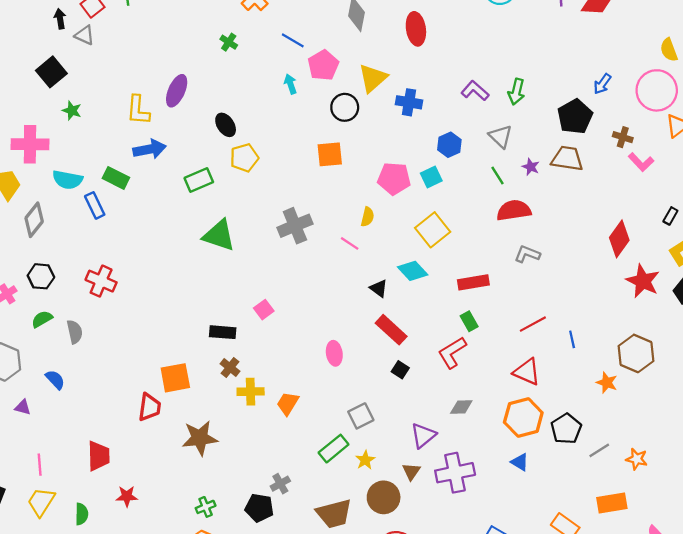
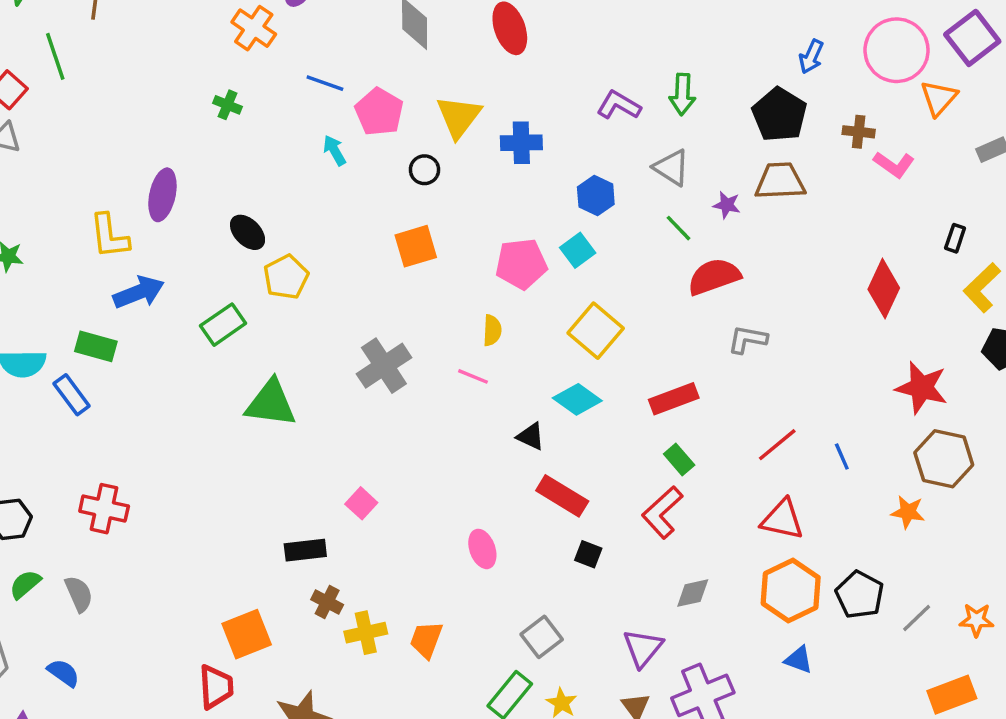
black circle: (345, 107) -> (424, 170), size x0.7
red star: (643, 281) -> (922, 388), moved

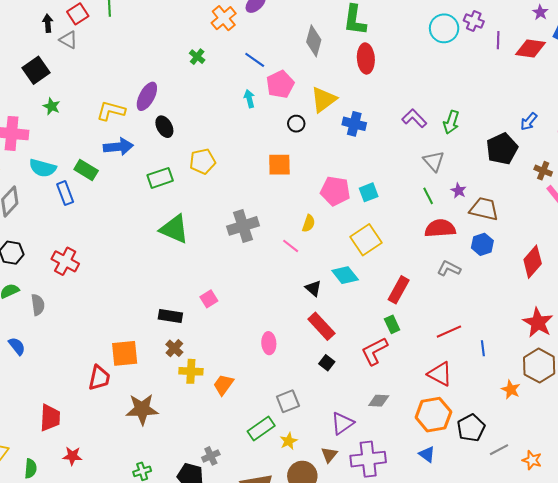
brown trapezoid: (780, 181) -> (484, 209), moved
blue hexagon: (596, 196) -> (482, 244), moved
black ellipse: (248, 232) -> (164, 127), moved
yellow L-shape: (109, 236) -> (111, 111), turned 96
red rectangle: (674, 399) -> (399, 290), turned -56

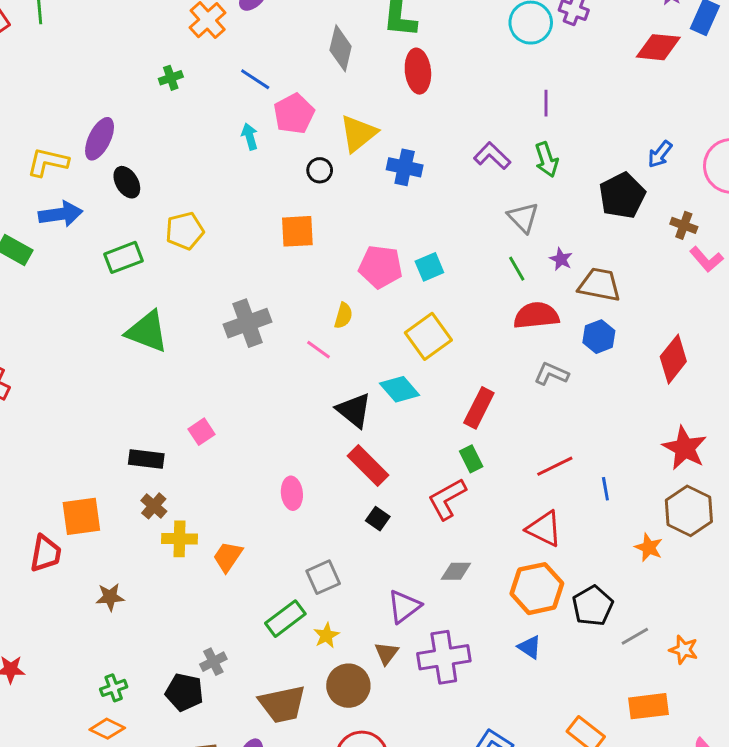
purple line: (498, 40) -> (546, 103), moved
green cross: (197, 57) -> (171, 78), turned 35
green arrow: (451, 122) -> (546, 160), turned -35
black triangle: (313, 288) -> (354, 410), size x1.5
brown star: (142, 409) -> (110, 597), size x0.6

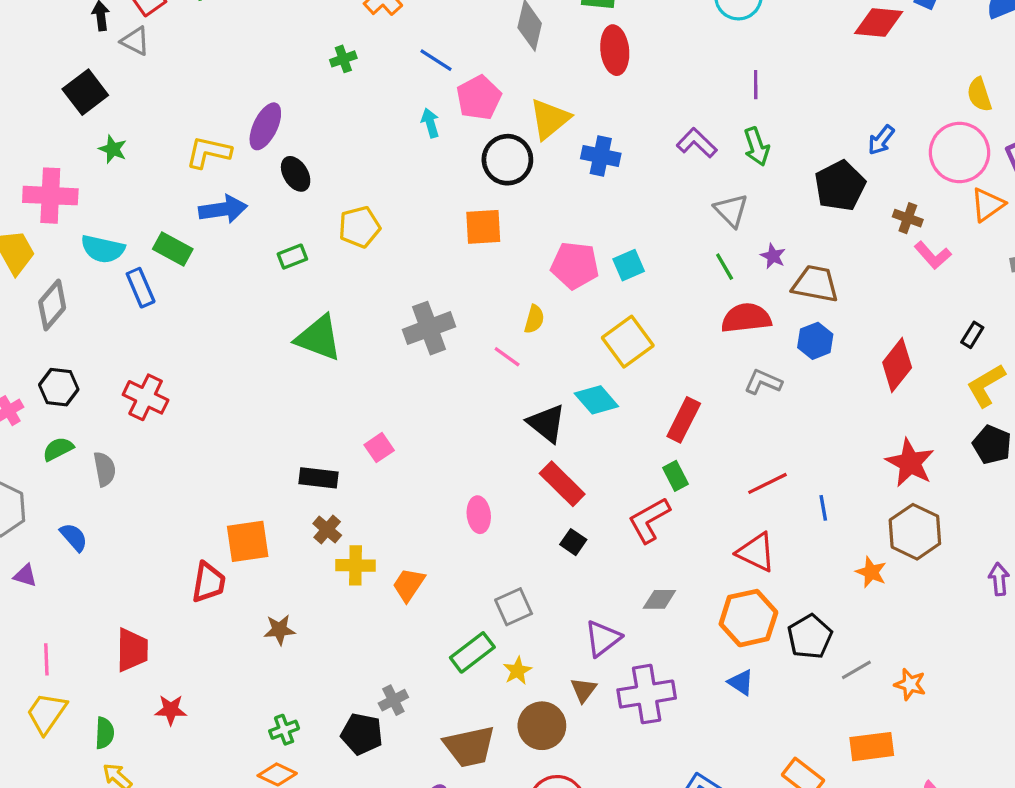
black circle: (320, 170) -> (507, 160), size x1.8
green rectangle: (124, 257) -> (292, 257), size x0.7

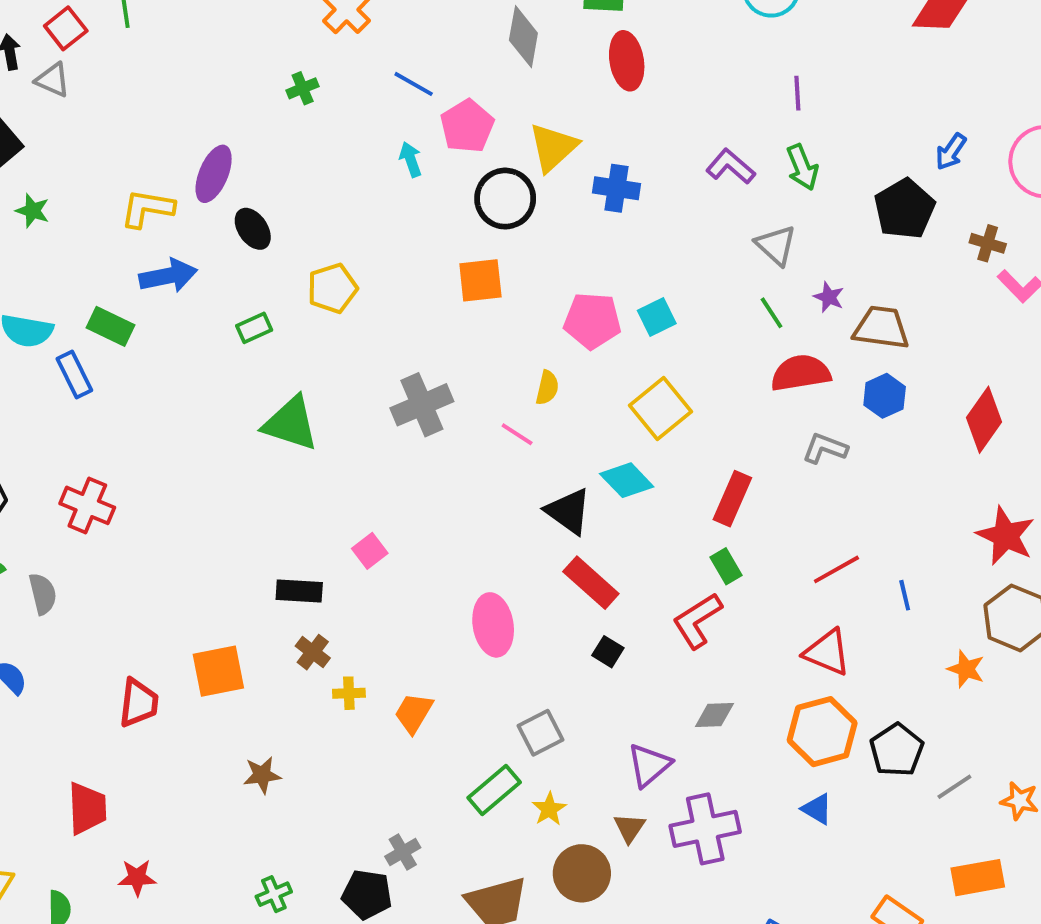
pink ellipse: (479, 515) -> (493, 625), size x1.4
yellow cross: (355, 565) -> (349, 693), size x0.7
red trapezoid: (209, 582) -> (139, 703), moved

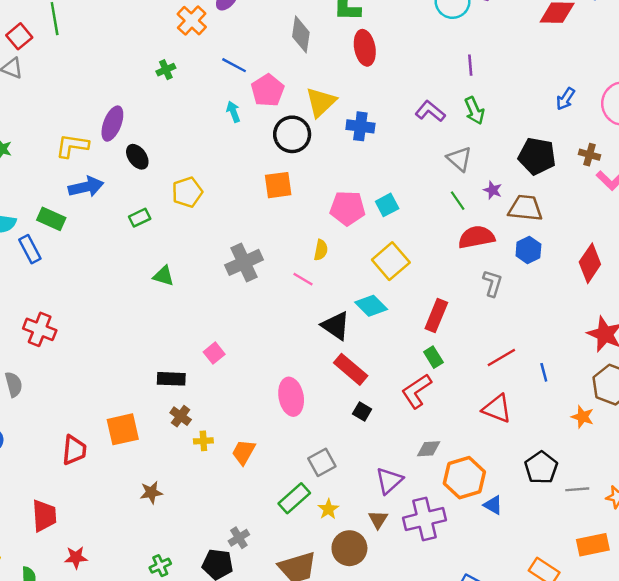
black pentagon: (904, 209) -> (537, 156), moved, turned -30
green triangle: (291, 423) -> (164, 276), size x0.6
gray L-shape: (825, 448) -> (492, 283), turned 88
orange hexagon: (822, 732) -> (464, 478), moved
gray line: (954, 787) -> (577, 489), turned 30

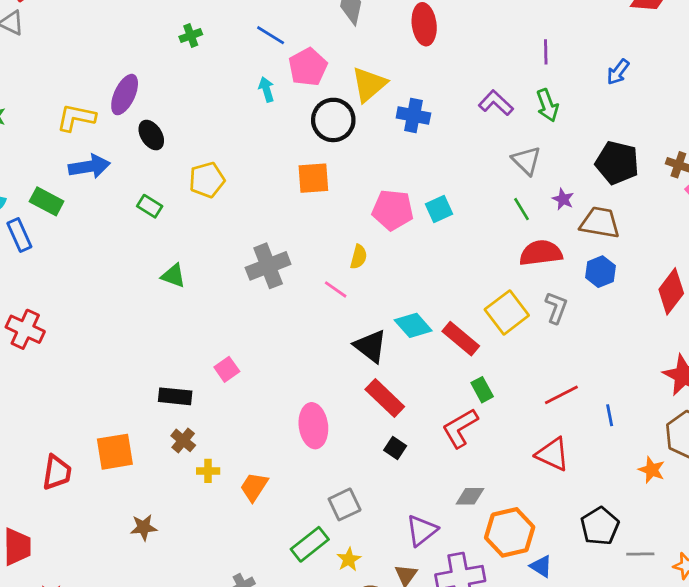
blue arrow: (565, 99) -> (618, 72), moved
green rectangle: (140, 218) -> (150, 206), turned 54
yellow square: (391, 261) -> (507, 312), moved
red rectangle: (436, 315) -> (461, 339), moved, turned -76

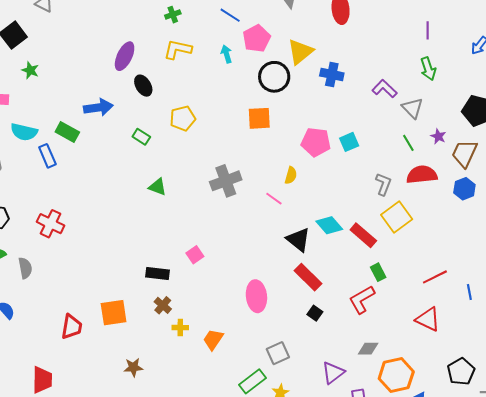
purple L-shape: (496, 103) -> (385, 89), moved
yellow L-shape: (76, 118) -> (178, 49), moved
brown trapezoid: (600, 223) -> (465, 153), turned -76
gray L-shape: (556, 308) -> (383, 184), moved

